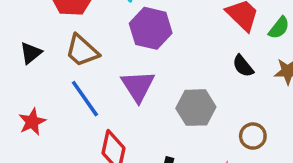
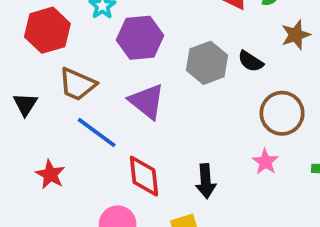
black semicircle: (243, 66) -> (251, 61), moved
gray hexagon: (196, 108) -> (207, 63), moved
brown circle: (253, 136) -> (282, 113), size x1.5

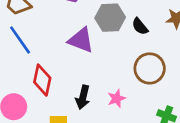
purple triangle: (147, 101) -> (81, 40), moved, turned -36
pink star: (265, 162) -> (116, 98), moved

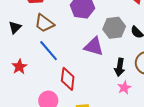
black arrow: (83, 97) -> (120, 67), moved

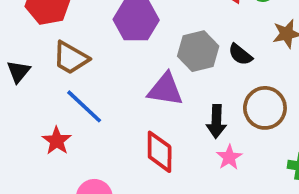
red star: (19, 67) -> (57, 141), moved
red diamond: (68, 79) -> (160, 152), moved

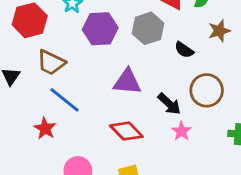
gray hexagon: (198, 51) -> (148, 28), moved
black arrow: (216, 121) -> (169, 104), turned -45
red diamond: (160, 152) -> (126, 131), turned -40

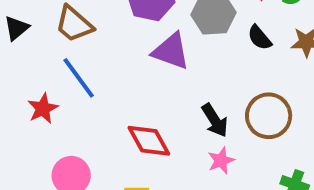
black semicircle: (184, 50) -> (260, 38), moved
purple triangle: (127, 82) -> (171, 51), moved

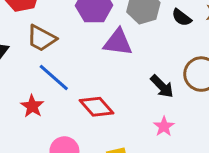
red diamond: (149, 141) -> (96, 107), moved
pink star: (221, 161) -> (164, 126), moved

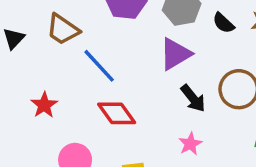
purple triangle: (118, 42) -> (175, 54), moved, turned -44
blue line: (54, 77) -> (99, 66), moved

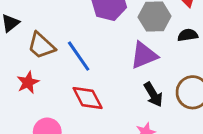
black semicircle: (223, 23) -> (188, 35), turned 120
brown trapezoid: (63, 29) -> (41, 46), moved

